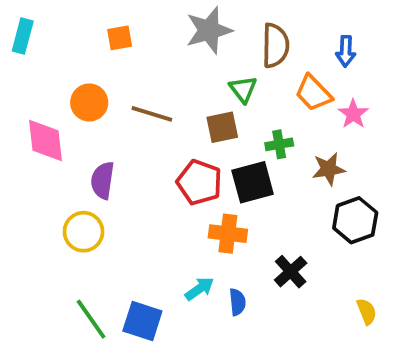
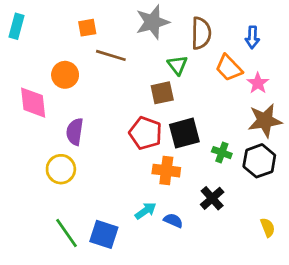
brown line: (152, 114) -> (111, 55), moved
green cross: (279, 144) -> (222, 153), moved, turned 30
brown star: (329, 169) -> (265, 121), moved, size x1.4
blue semicircle: (237, 302) -> (173, 220), turned -60

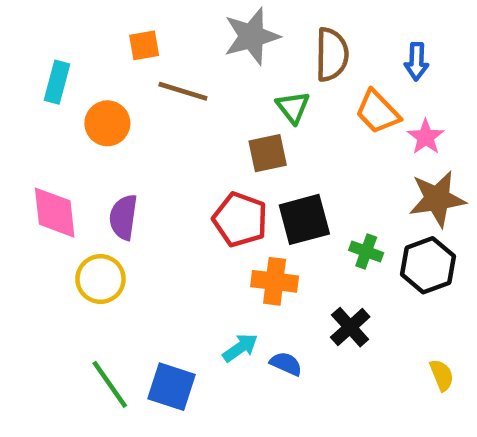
cyan rectangle: (16, 26) -> (57, 82), moved
pink diamond: (33, 103) -> (55, 213), moved

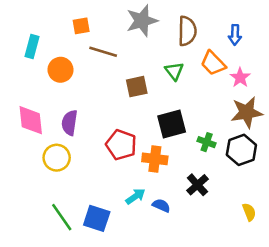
green triangle: (293, 107) -> (174, 71), moved
brown square: (268, 153) -> (137, 87), moved
red pentagon: (240, 219) -> (121, 145), moved

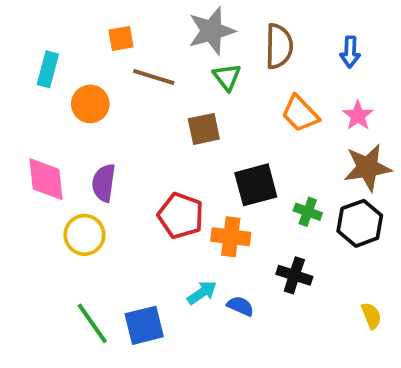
orange trapezoid: (213, 63) -> (300, 114), moved
green triangle: (174, 71) -> (227, 77), moved
black cross: (197, 185) -> (294, 275), turned -30
blue square: (97, 218) -> (144, 325), turned -32

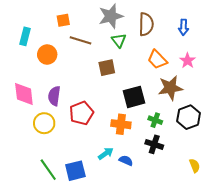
brown star: (367, 167) -> (170, 88), moved
green cross: (308, 212) -> (155, 120), moved
red pentagon: (181, 216) -> (82, 113), moved, turned 30

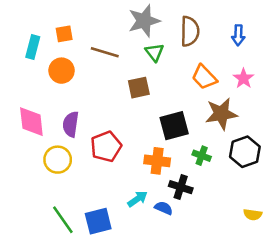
orange square: (63, 20) -> (64, 34), moved
black cross: (154, 144) -> (181, 187), moved
yellow semicircle: (195, 166) -> (253, 215), turned 120

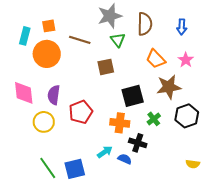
orange circle: (62, 71) -> (47, 54), size x1.4
green cross: (202, 156) -> (154, 119), turned 32

